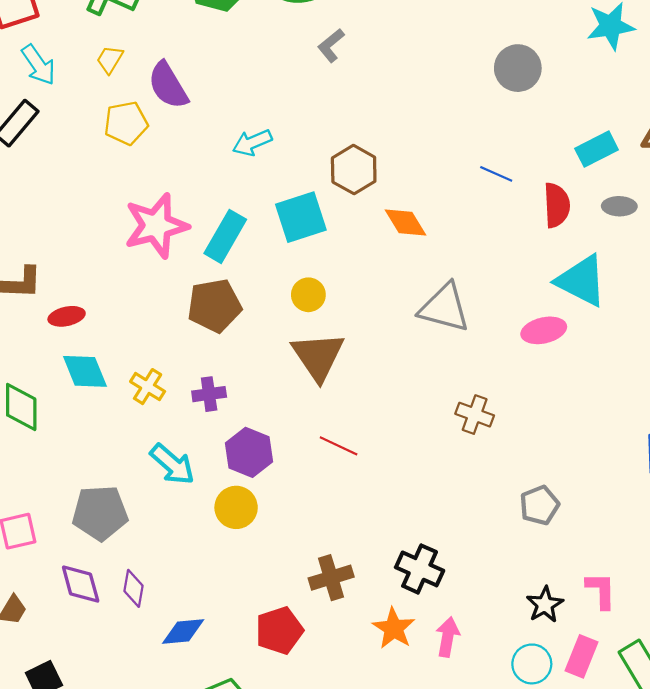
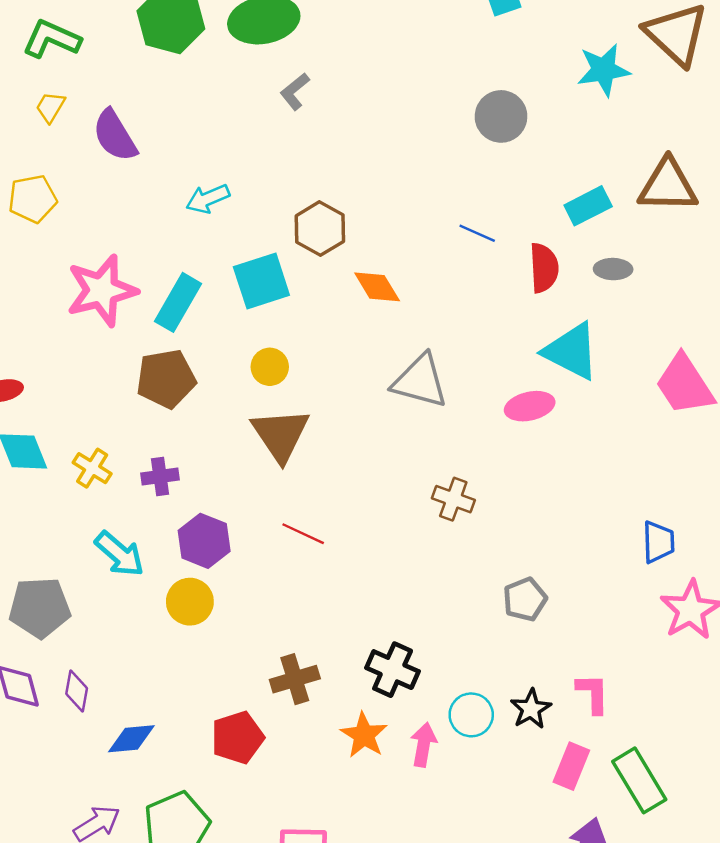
yellow pentagon: (126, 123) -> (33, 199), moved
cyan circle: (532, 664) -> (471, 715), moved

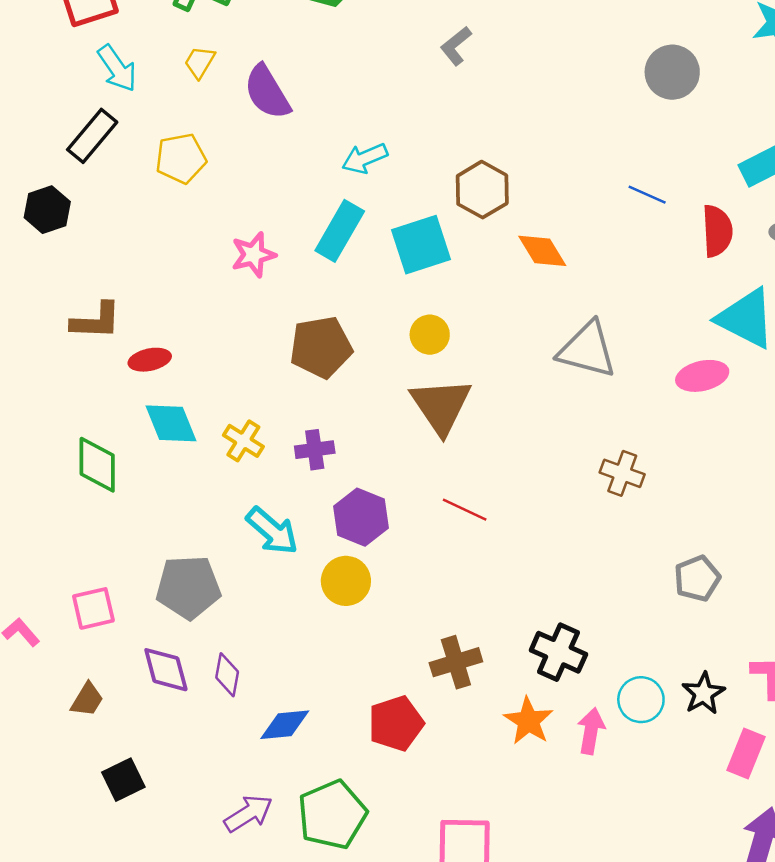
pink star: (102, 291) -> (253, 255), size x0.6
cyan rectangle: (178, 302) -> (340, 231), moved

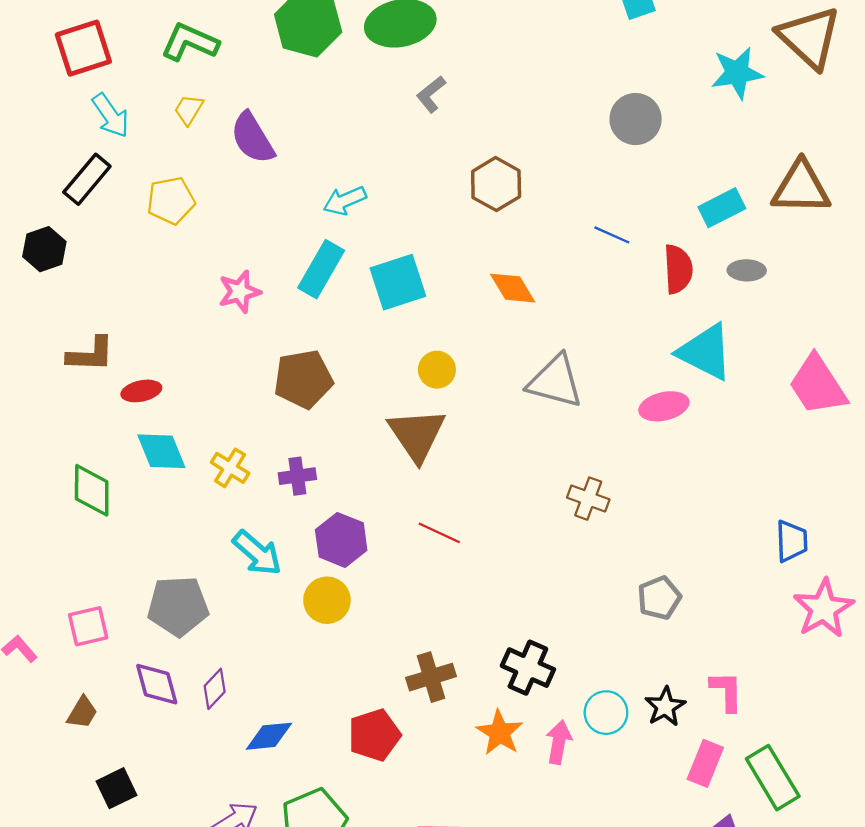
brown hexagon: (482, 190) -> (496, 184), moved
yellow circle: (430, 335) -> (437, 370), moved
purple diamond: (227, 675) -> (215, 689), turned 33

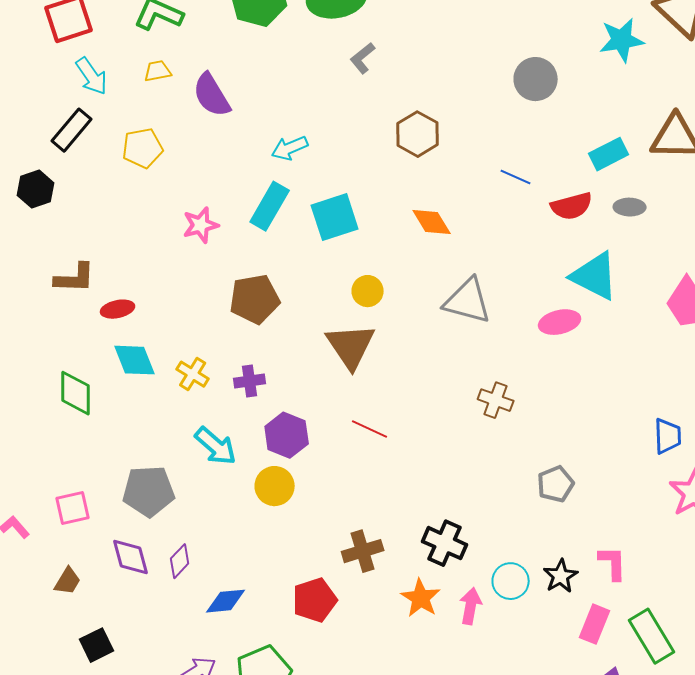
yellow trapezoid: (189, 110) -> (158, 71), turned 48
red semicircle: (678, 269) -> (572, 206), turned 78

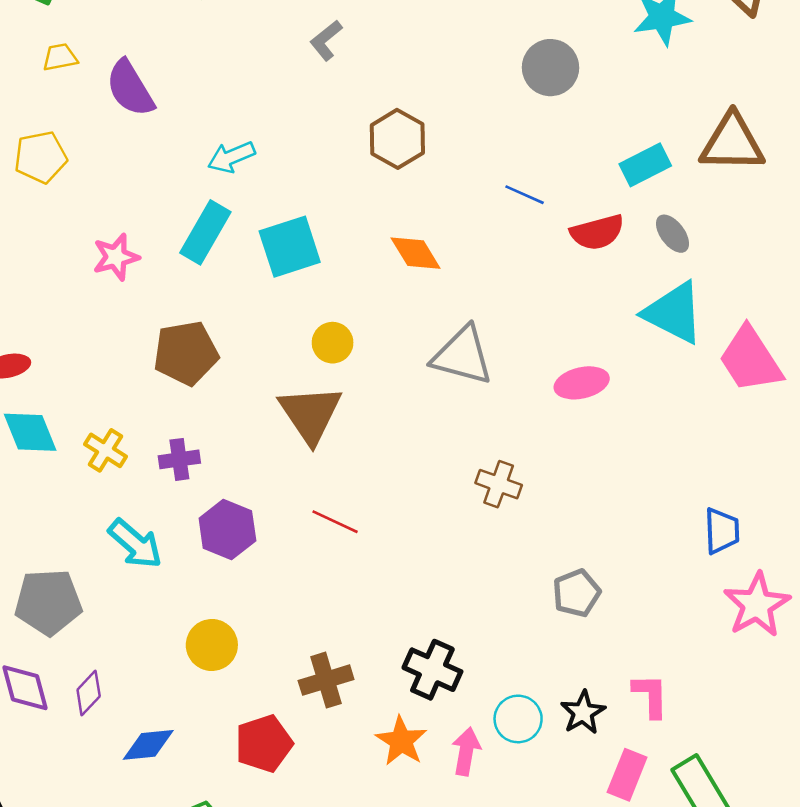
gray ellipse: (630, 207) -> (672, 234), turned 52
cyan triangle: (595, 276) -> (674, 313), moved
yellow circle: (275, 486) -> (212, 645), moved

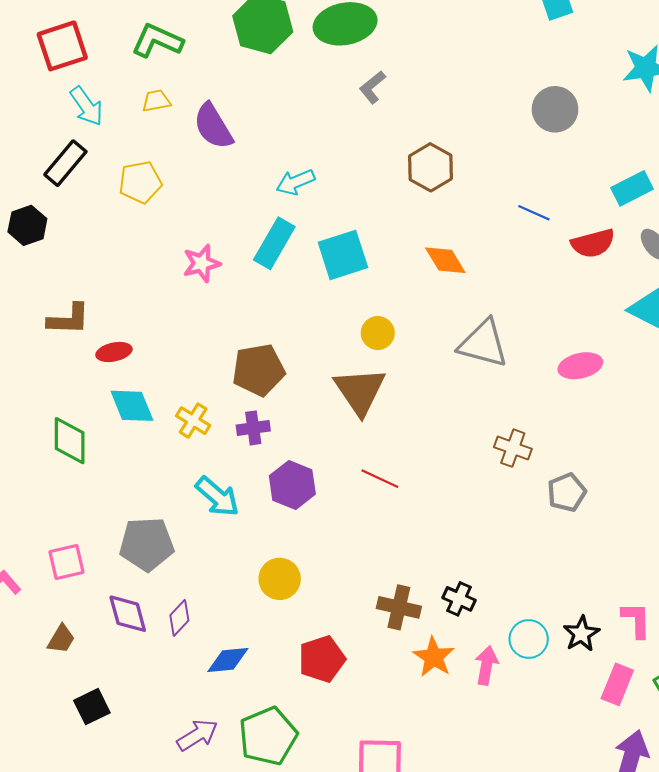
brown pentagon: (186, 353) -> (259, 370), moved
gray pentagon: (576, 593) -> (567, 492), moved
black cross: (432, 670) -> (459, 599), size x0.7
brown cross: (326, 680) -> (399, 607), moved, turned 30

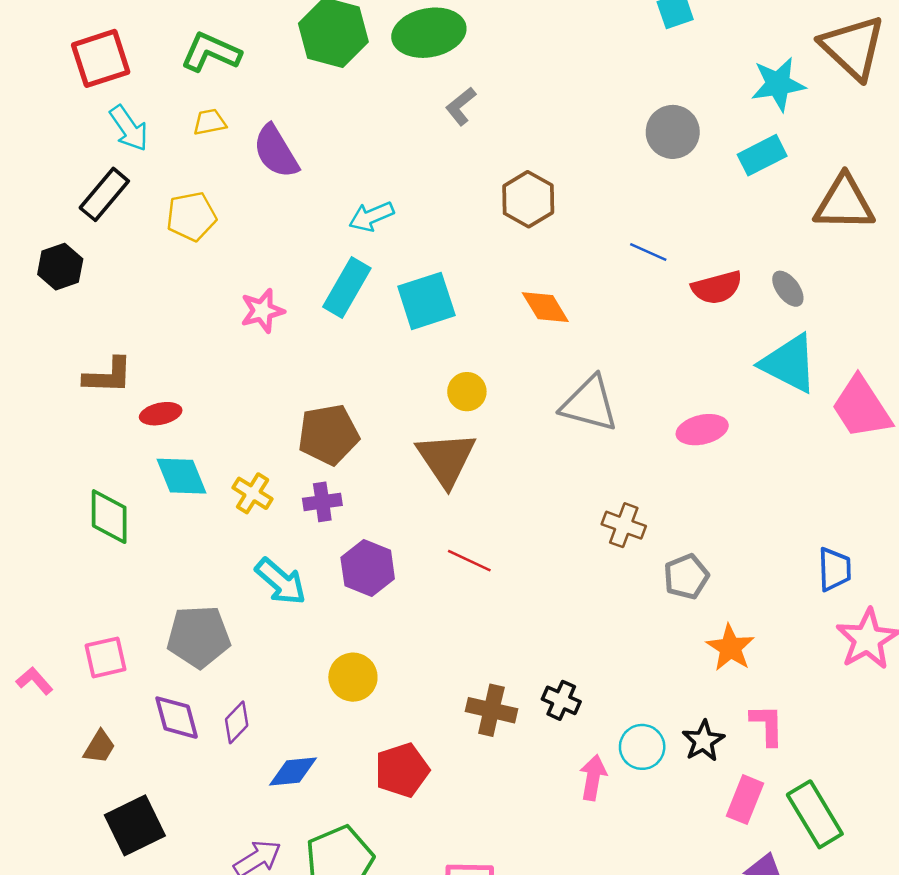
cyan rectangle: (632, 188) -> (762, 155), moved
orange star: (434, 657) -> (730, 648), moved
black square: (92, 707) -> (135, 825), size x1.4

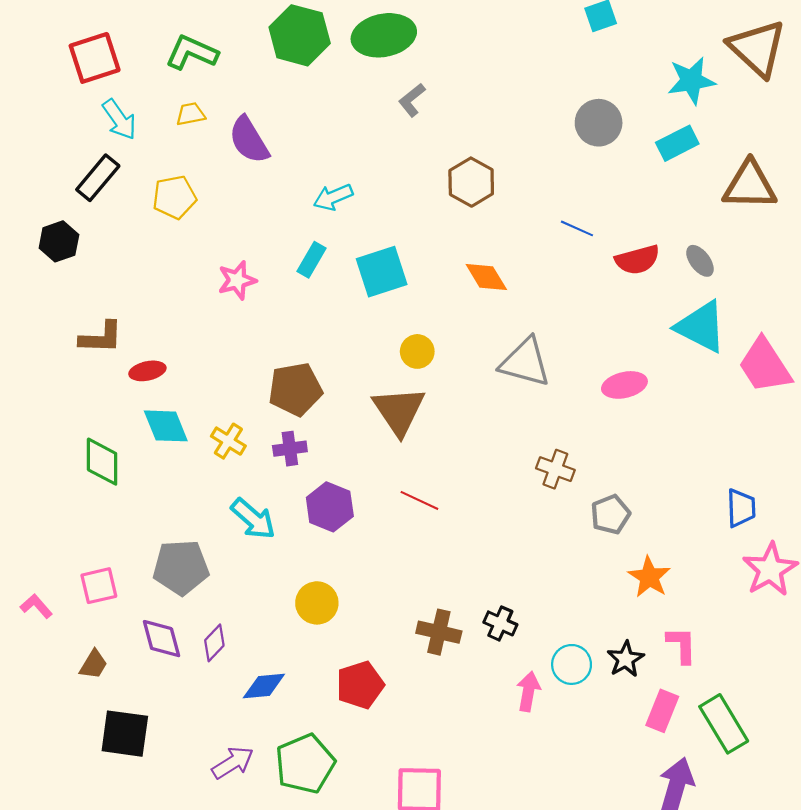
cyan rectangle: (347, 287) -> (311, 260), size x0.7
black square: (135, 825) -> (125, 734), turned 34

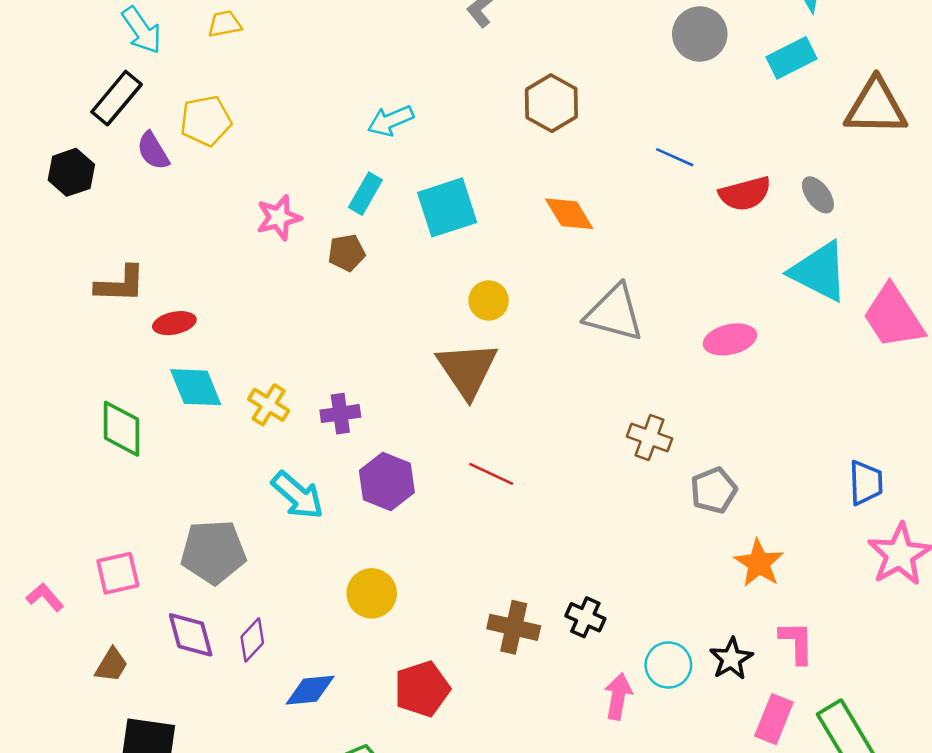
purple semicircle: (249, 140) -> (153, 151), moved, size x0.7
brown pentagon: (295, 389) -> (347, 253), moved, size x0.6

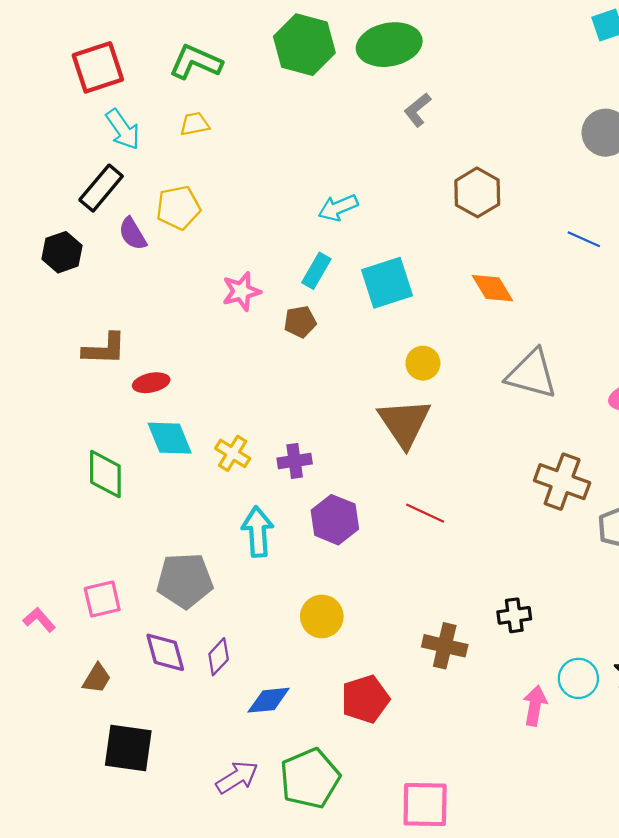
brown cross: (649, 437) -> (562, 482), size x1.4
cyan arrow: (298, 495) -> (258, 532), turned -135
black cross: (585, 617) -> (514, 615), moved, turned -32

